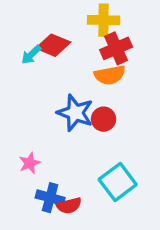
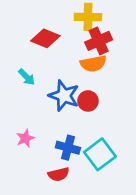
cyan arrow: (31, 55) -> (27, 77), moved, turned -90
blue cross: (50, 198) -> (68, 148), moved

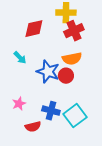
red diamond: (45, 38) -> (34, 29), turned -35
orange semicircle: (93, 64) -> (72, 59), moved
red semicircle: (59, 174) -> (33, 127), moved

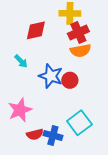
orange semicircle: (72, 59) -> (81, 51), moved
pink star: (19, 104) -> (20, 110), size x1.6
blue cross: (51, 111) -> (53, 135), moved

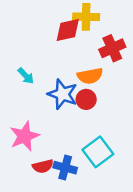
red diamond: (36, 30) -> (68, 30), moved
red cross: (78, 32) -> (112, 48), moved
orange semicircle: (81, 51) -> (90, 76), moved

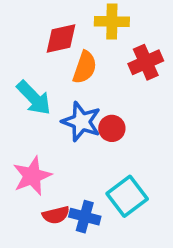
red diamond: (68, 30) -> (61, 38), moved
cyan arrow: (26, 76) -> (34, 98), size x1.6
orange semicircle: (90, 76) -> (85, 67), moved, turned -60

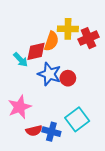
yellow cross: (112, 22) -> (68, 29), moved
red diamond: (61, 38) -> (36, 51), moved
cyan arrow: (34, 98) -> (21, 60), size x0.7

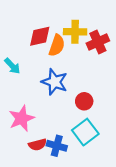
red diamond: (36, 51) -> (40, 36), moved
cyan arrow: (21, 60) -> (12, 66), moved
red circle: (68, 78) -> (84, 101), moved

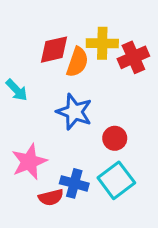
blue cross: (57, 146) -> (74, 183), moved

